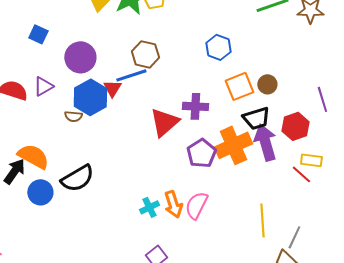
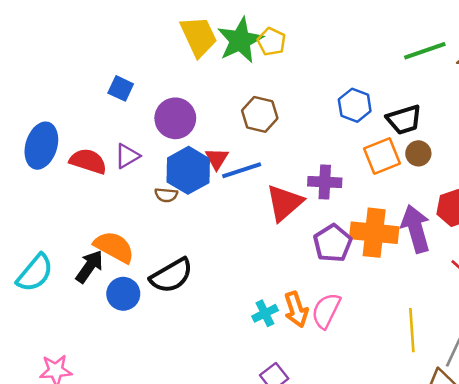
blue line: (131, 75) -> (242, 170), moved
black trapezoid: (256, 118) -> (404, 120), moved
orange cross: (233, 145) -> (374, 233), turned 30

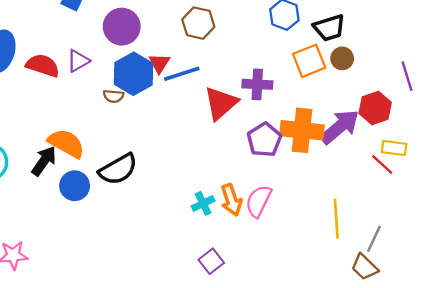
purple arrow: (416, 229) -> (340, 127), turned 66

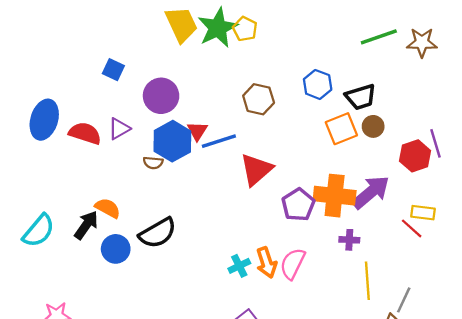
brown hexagon: (198, 23) -> (259, 99), moved
purple cross: (257, 84) -> (349, 240), moved, size x0.7
red hexagon: (375, 108) -> (415, 156), moved
orange semicircle: (66, 143) -> (108, 208), size x0.7

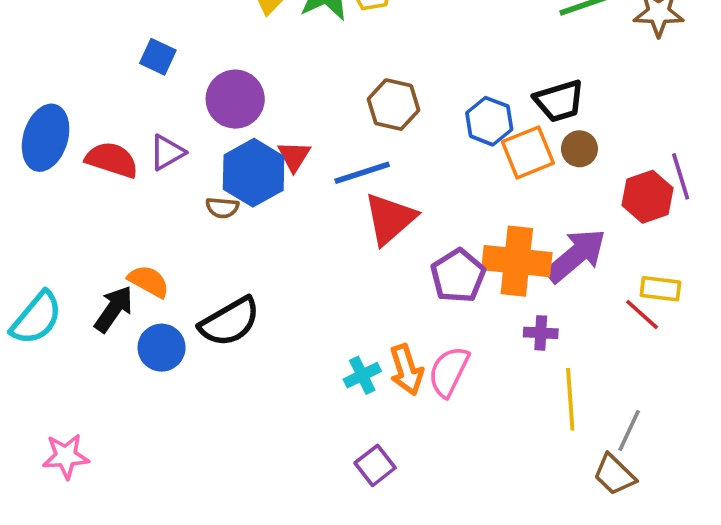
blue hexagon: (318, 84) -> (489, 121), moved
blue line: (219, 141) -> (362, 173), moved

